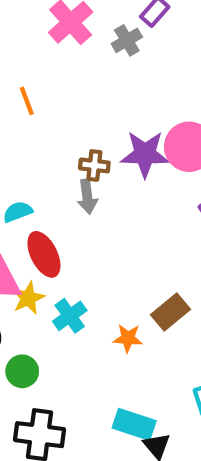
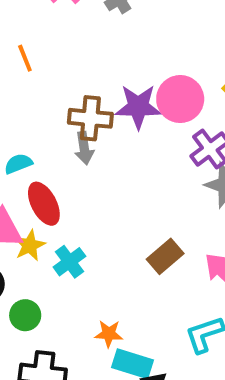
brown cross: (94, 165) -> (90, 118), size x1.5
orange star: (128, 338) -> (109, 334), moved

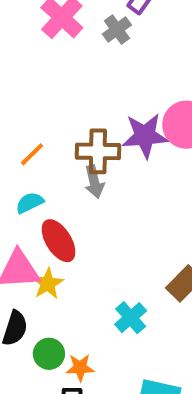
orange line: (25, 58) -> (32, 154), moved, turned 72
cyan cross: (69, 262) -> (131, 318), moved
orange star: (109, 334) -> (80, 368), moved

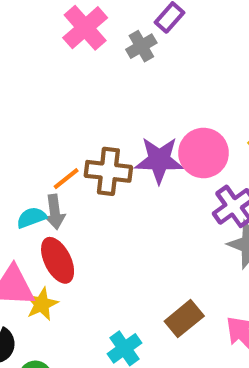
orange line: (32, 154) -> (66, 179), moved
gray arrow: (94, 182) -> (55, 212), moved

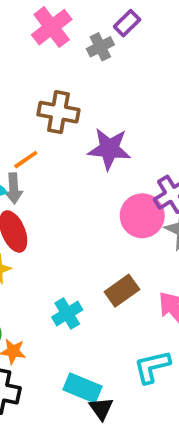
pink circle: (204, 153) -> (142, 216), moved
brown cross: (108, 171) -> (58, 112), moved

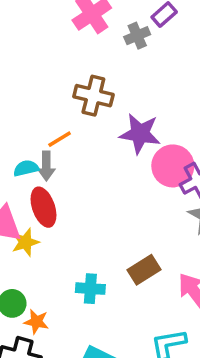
pink circle: (142, 216) -> (173, 166), moved
cyan cross: (67, 314) -> (90, 289), turned 32

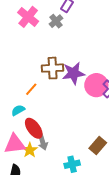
brown cross: (93, 96) -> (53, 68), moved
gray arrow: (46, 166) -> (43, 142), moved

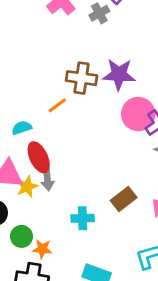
purple star: (73, 73) -> (119, 74), moved
orange line: (31, 89) -> (57, 105), moved

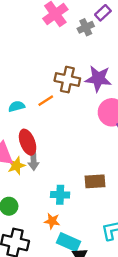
cyan semicircle: (22, 128) -> (17, 106), moved
brown rectangle: (124, 199) -> (95, 181), turned 30
orange star: (42, 249) -> (52, 221), moved

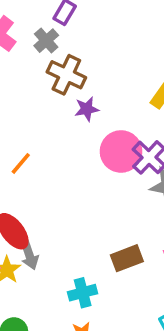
purple star: (98, 79) -> (87, 109), size x0.6
brown cross: (67, 80) -> (66, 75), moved, turned 30

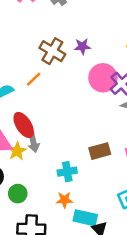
brown cross: (66, 75) -> (52, 51), moved

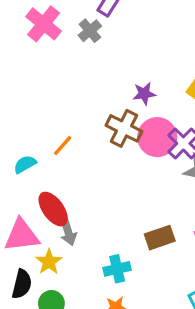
purple star: (82, 46) -> (144, 94), moved
brown cross: (52, 51) -> (124, 128), moved
yellow star: (17, 151) -> (49, 262), moved

